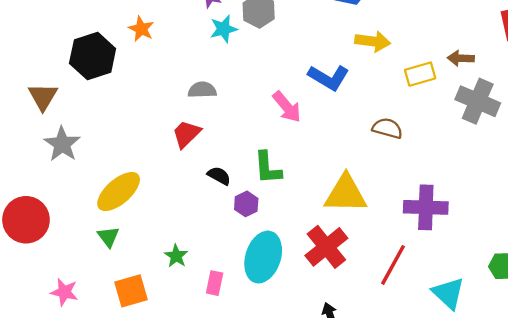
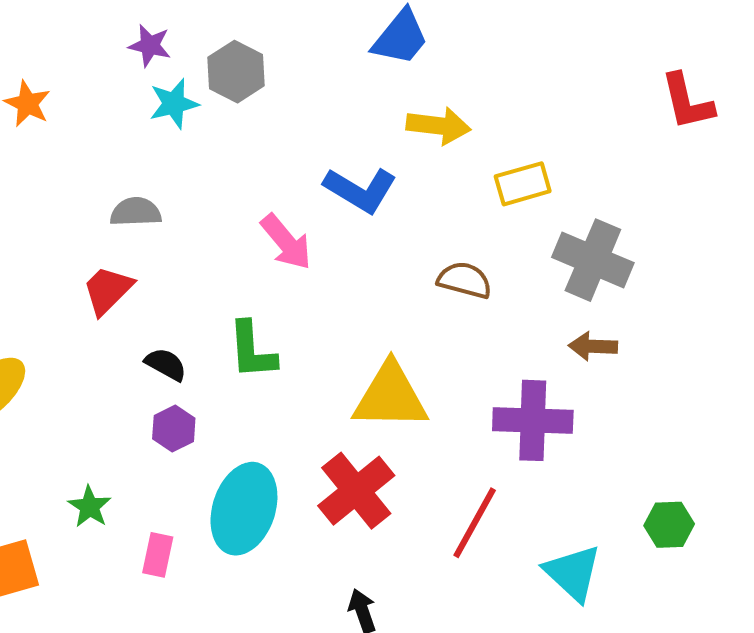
brown arrow: (461, 58) -> (593, 346), moved
gray cross: (478, 101) -> (593, 260), moved
purple hexagon: (246, 204) -> (174, 428), moved

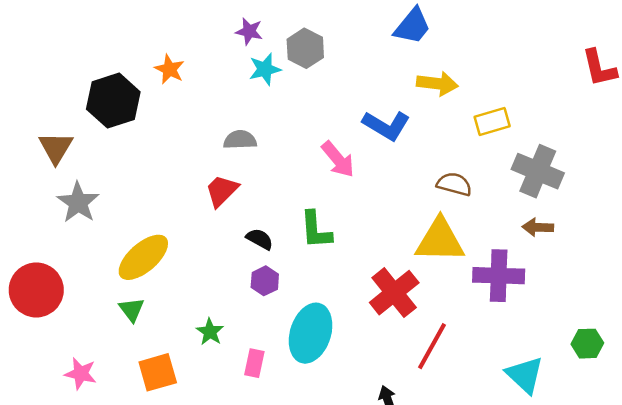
yellow triangle: (390, 396) -> (440, 240), moved
red cross: (356, 491) -> (394, 293), moved
red line: (475, 523) -> (432, 346), moved

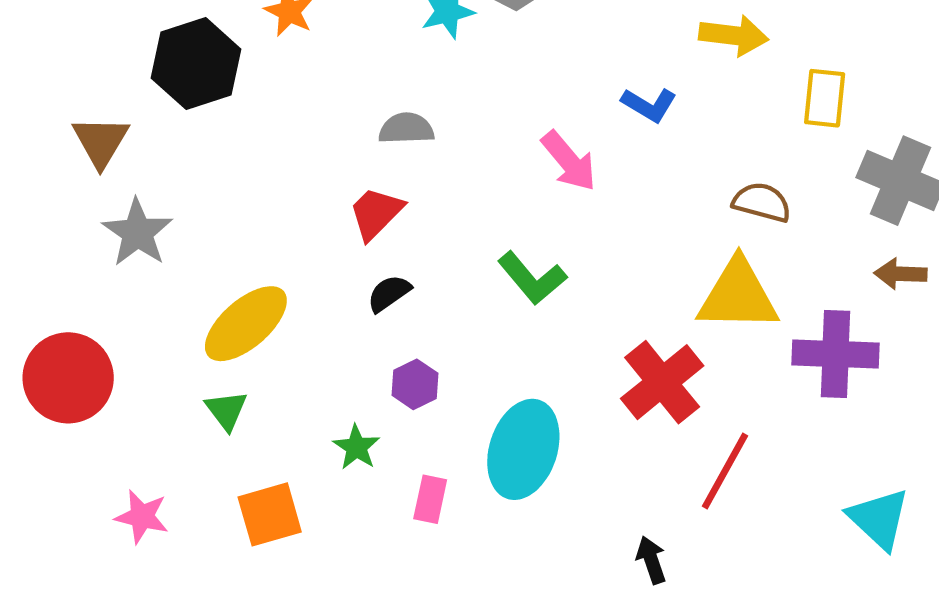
yellow rectangle: (492, 121) -> (825, 98), turned -68
blue L-shape: (386, 125) -> (649, 105), size x0.7
green L-shape: (316, 230) -> (532, 278), turned -36
black semicircle: (260, 239) -> (389, 293), moved, turned -64
purple hexagon: (265, 281) -> (415, 384), moved

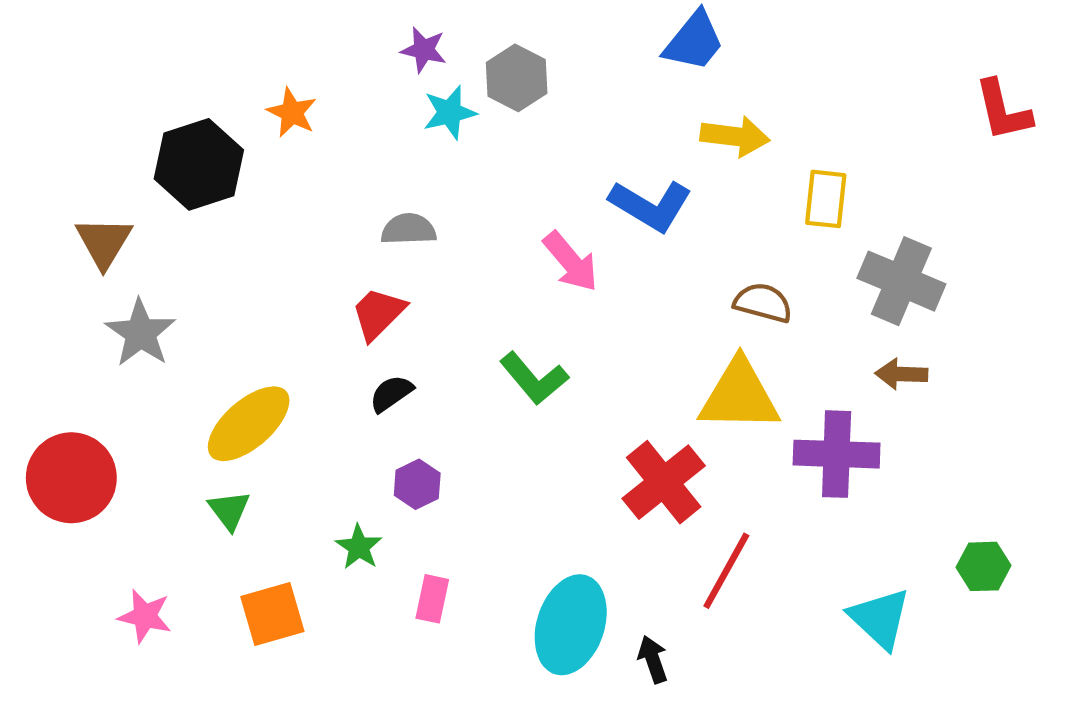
blue L-shape: (649, 105) -> (651, 205), size x1.5
cyan ellipse: (523, 449) -> (571, 625), moved

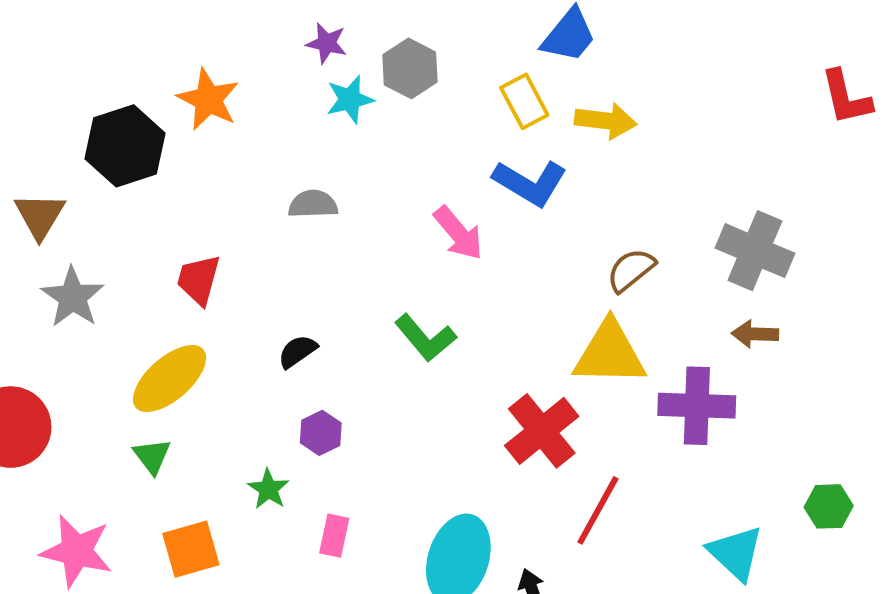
orange star: (292, 112) -> (208, 99), size x1.4
yellow rectangle: (826, 199) -> (524, 101), moved, turned -34
brown semicircle: (763, 303) -> (631, 270), turned -54
red trapezoid: (378, 314) -> (199, 280), moved, turned -30
pink star: (145, 616) -> (76, 551), size x1.5

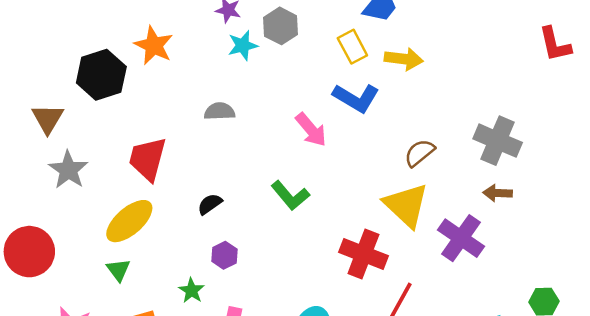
red trapezoid: (199, 280) -> (148, 159), size x1.4
yellow triangle: (610, 353) -> (406, 205), turned 42
purple cross: (697, 406) -> (461, 238), turned 33
red cross: (542, 431) -> (363, 254), turned -30

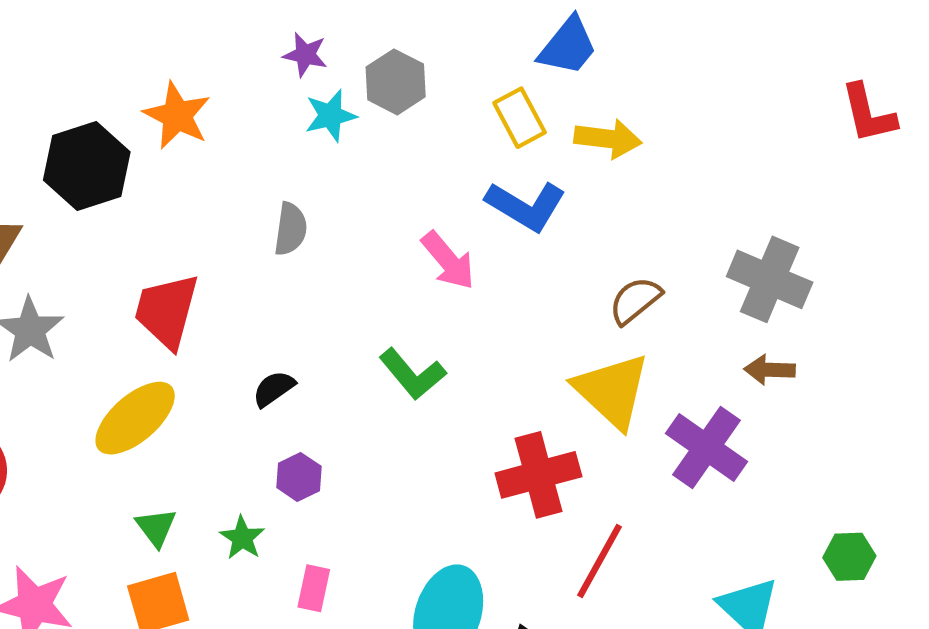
gray semicircle: (220, 111) -> (291, 229), turned 100
red cross: (363, 254) -> (538, 475), turned -36
green triangle: (118, 270) -> (156, 527), moved

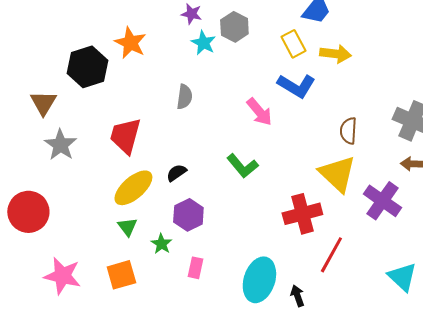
cyan star: (330, 116) -> (203, 43), turned -30
brown semicircle: (635, 300) -> (348, 131), turned -48
yellow ellipse: (135, 418) -> (133, 188), moved
purple hexagon: (299, 477) -> (188, 215), size x1.4
green triangle: (156, 527) -> (127, 227), moved

